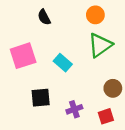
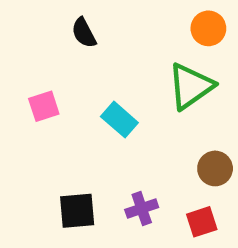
orange circle: (95, 15) -> (208, 28), moved
pink square: (23, 56) -> (44, 106), size x0.6
black square: (41, 98) -> (77, 211), moved

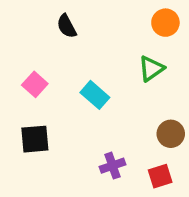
green triangle: (191, 86) -> (151, 68), size x0.7
pink square: (44, 106) -> (35, 84), turned -30
black square: (77, 211) -> (35, 139), moved

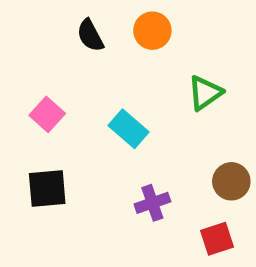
orange circle: (165, 23) -> (152, 31), moved
purple cross: (113, 166) -> (152, 203), moved

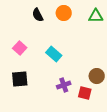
green triangle: (205, 93) -> (96, 16), moved, turned 35
red square: (217, 239) -> (85, 93), moved, turned 32

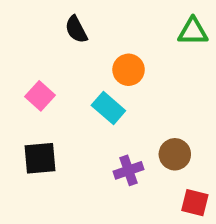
orange circle: (64, 13) -> (129, 70), moved
brown circle: (97, 76) -> (175, 154), moved
red square: (85, 93) -> (195, 203), moved

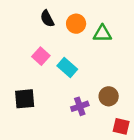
green triangle: (193, 32) -> (102, 34), moved
orange circle: (129, 70) -> (76, 24), moved
pink square: (40, 96) -> (41, 56), moved

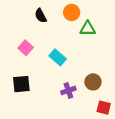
orange circle: (76, 24) -> (72, 12), moved
pink square: (41, 56) -> (26, 48), moved

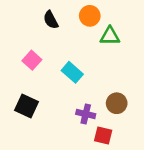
black square: (21, 84) -> (27, 106), turned 30
purple cross: (68, 90) -> (86, 114), turned 32
red square: (104, 108) -> (103, 136), moved

